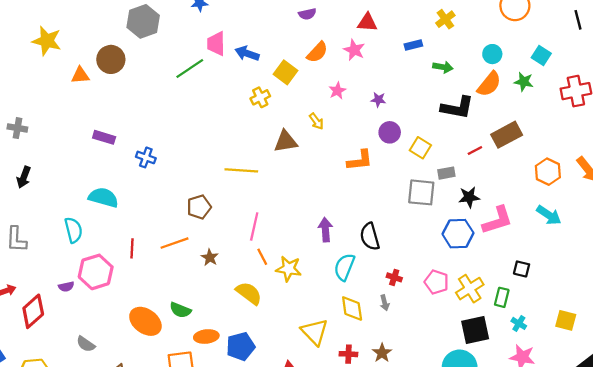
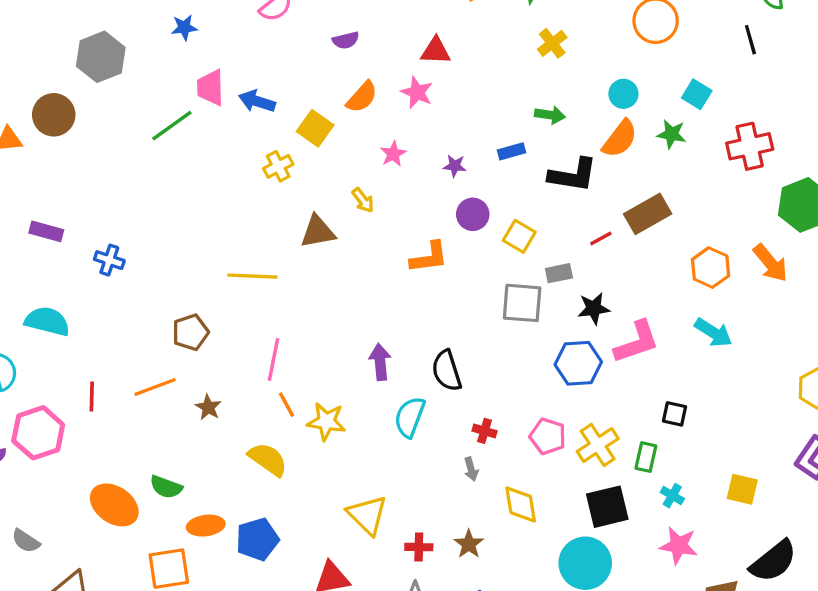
blue rectangle: (413, 45) -> (511, 151), moved
yellow diamond: (352, 309) -> (521, 504), moved

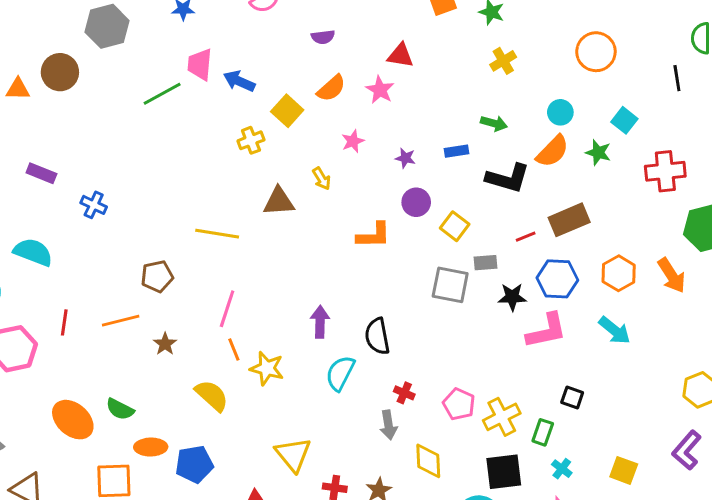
blue hexagon: (578, 363) -> (557, 279), moved
gray arrow: (471, 469) -> (388, 425), size x1.4

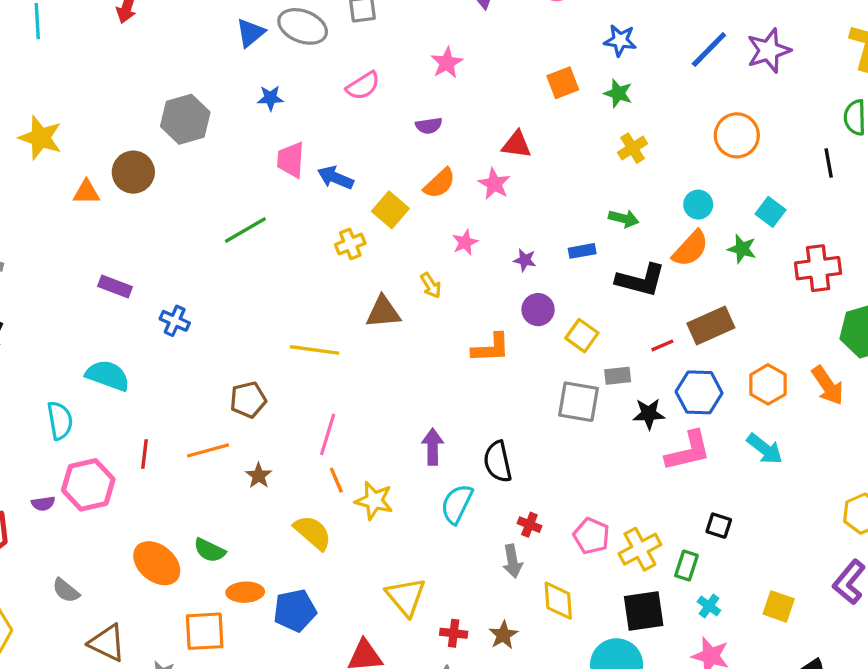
green line: (162, 94) -> (245, 230), moved

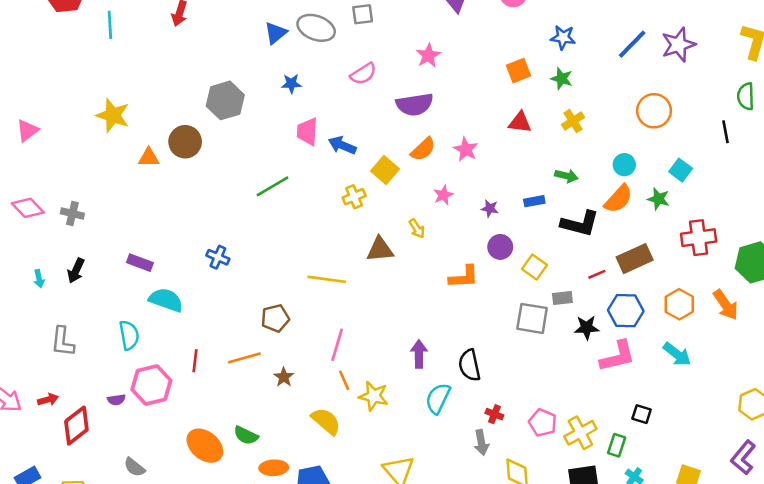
purple semicircle: (429, 126) -> (415, 104), size x1.8
red triangle: (517, 145) -> (520, 122), moved
red cross: (818, 268) -> (699, 238), moved
purple rectangle: (115, 287) -> (140, 263), moved

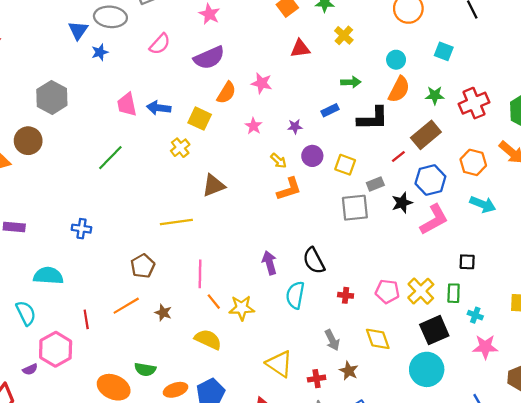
blue star: (291, 84) -> (100, 52), moved
green star: (658, 199) -> (435, 95), moved
yellow arrow: (417, 229) -> (279, 161), moved
purple rectangle: (140, 263) -> (14, 227), moved
gray arrow: (481, 443) -> (332, 340), moved

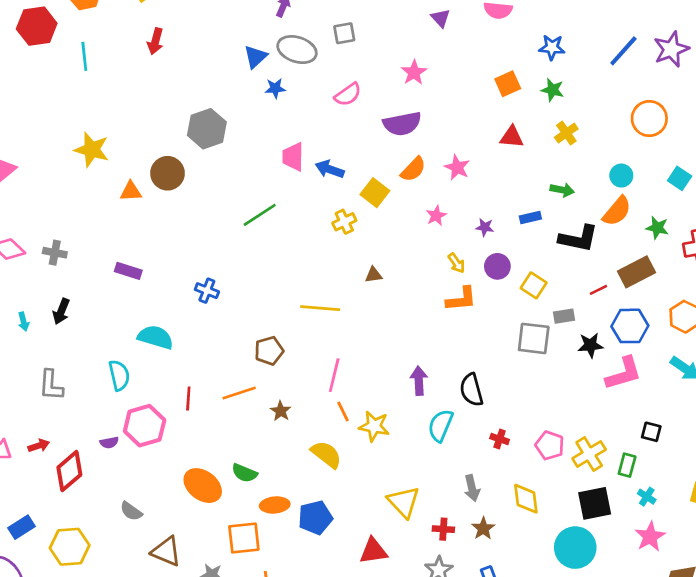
brown triangle: (214, 185) -> (374, 275), size x0.6
pink star: (485, 347) -> (650, 537), turned 30

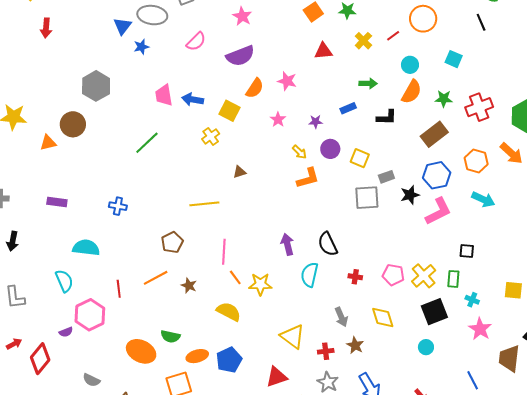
black L-shape: (578, 238) -> (387, 117), size x0.7
red line: (598, 290) -> (393, 36), moved
cyan circle: (575, 548) -> (426, 347), size x0.5

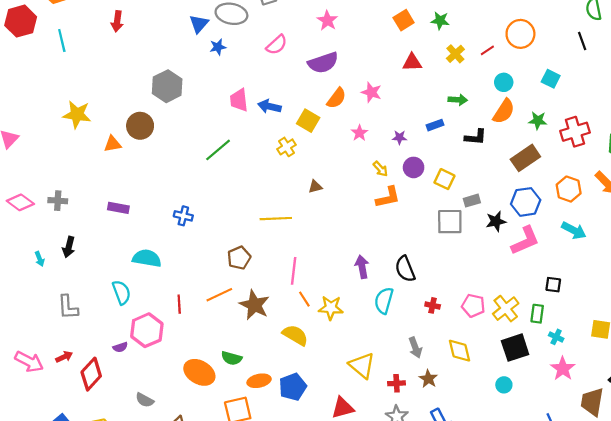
brown star: (189, 286) -> (254, 305), size x1.8

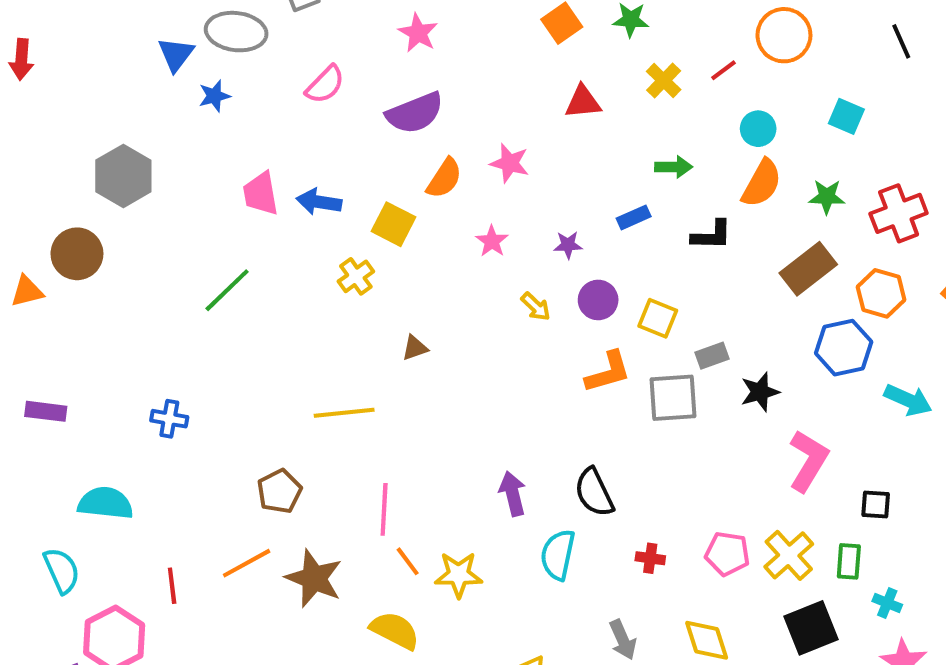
orange hexagon: (569, 189) -> (881, 293), moved
orange L-shape: (388, 197) -> (608, 372), moved
blue hexagon: (526, 202) -> (844, 348), moved
pink L-shape: (525, 241) -> (808, 461), moved, turned -32

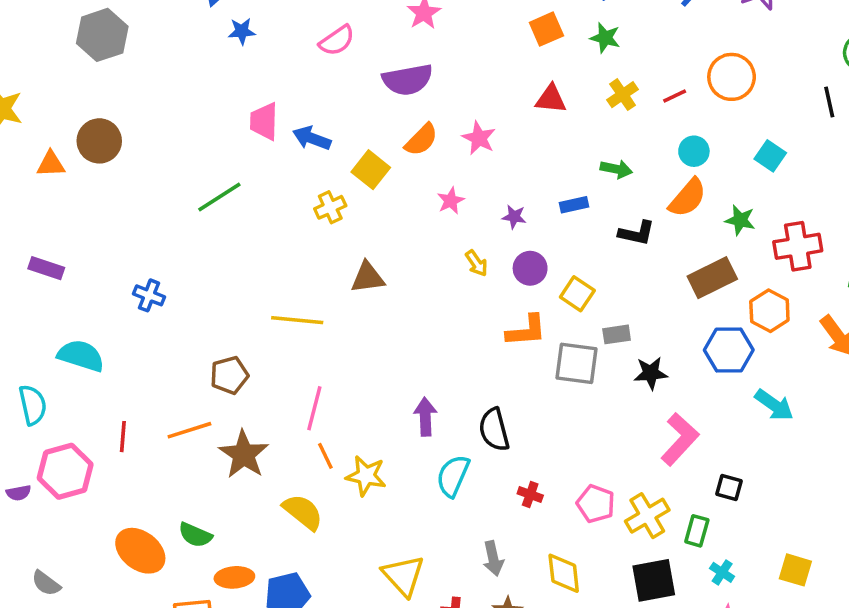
gray hexagon: (123, 176) -> (102, 35), moved
brown triangle: (415, 348) -> (368, 277), size x1.5

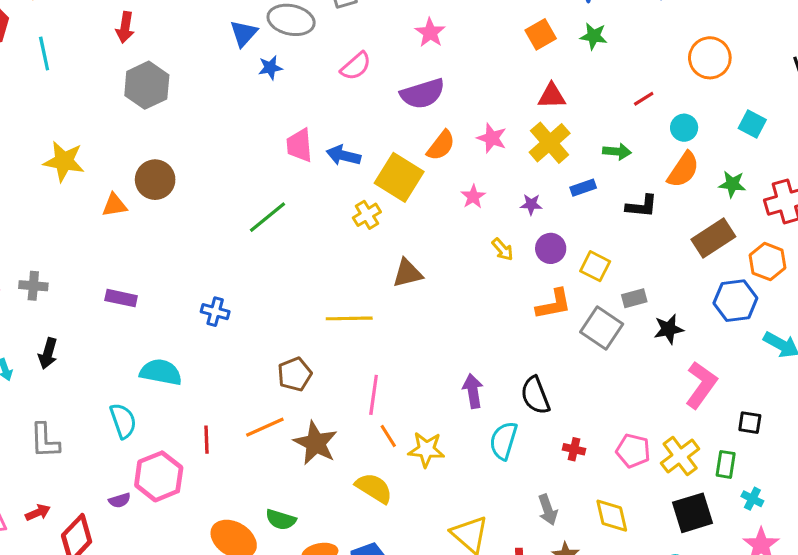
yellow cross: (623, 95) -> (550, 143), moved, size x1.5
red line: (675, 96) -> (644, 99), moved
yellow square: (371, 170) -> (399, 177), size x1.4
gray square: (577, 363) -> (602, 328), turned 33

